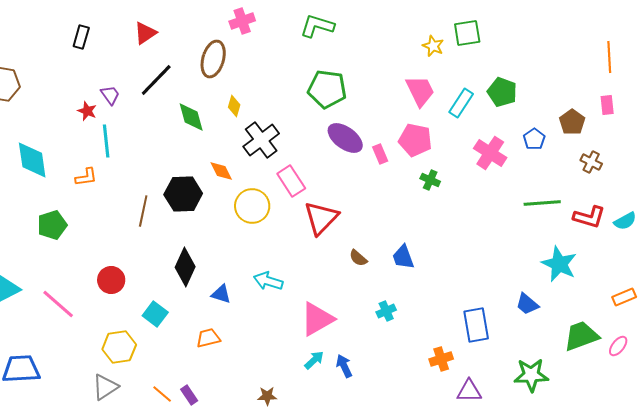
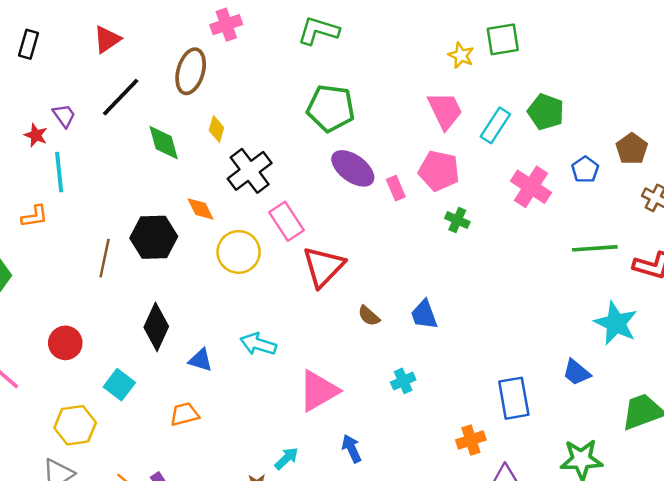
cyan arrow: (314, 360) -> (286, 458), moved

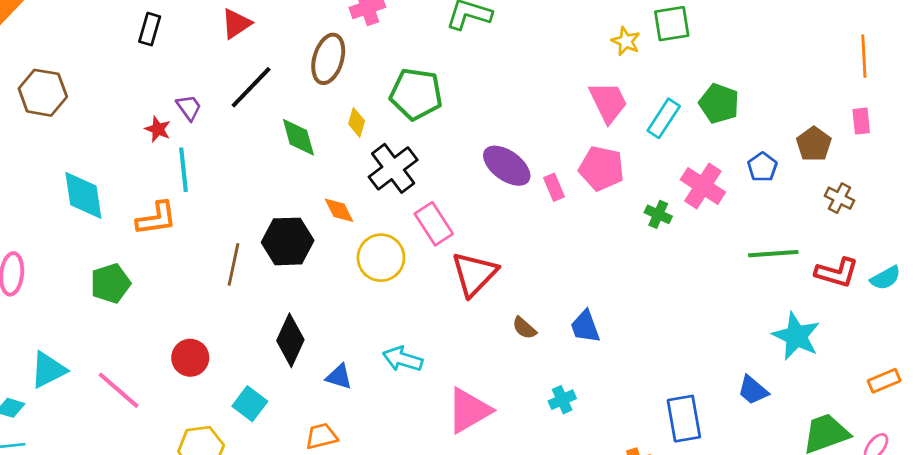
green pentagon: (331, 108) -> (416, 94), moved
orange L-shape: (35, 216) -> (156, 218), size x1.4
green cross: (457, 220) -> (658, 214), moved

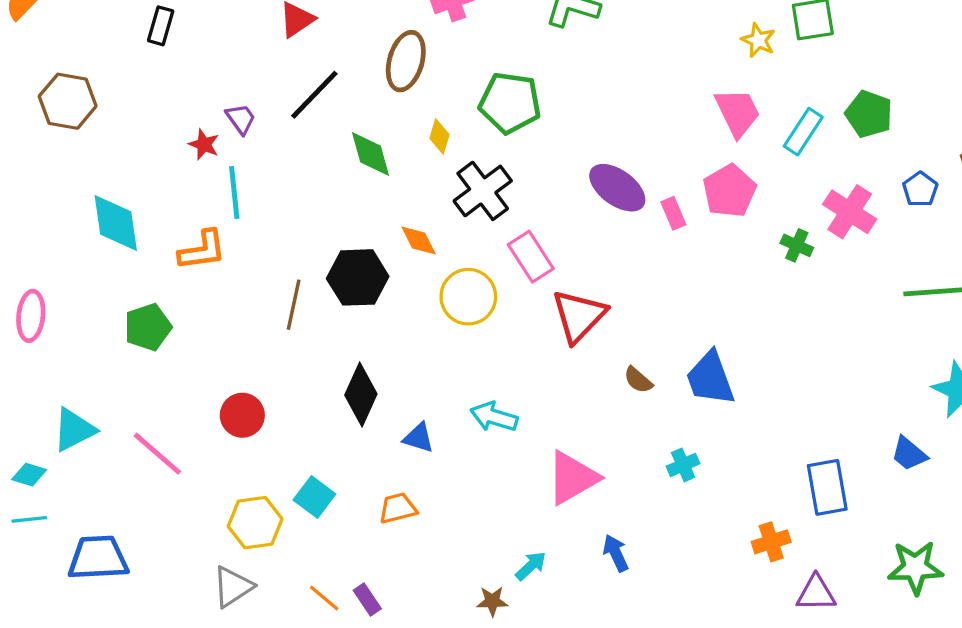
black rectangle: (150, 29) -> (161, 26), moved
pink pentagon: (601, 168) -> (729, 191), turned 30
blue trapezoid: (585, 327) -> (710, 378), size x1.4
cyan square: (250, 404) -> (314, 497), moved

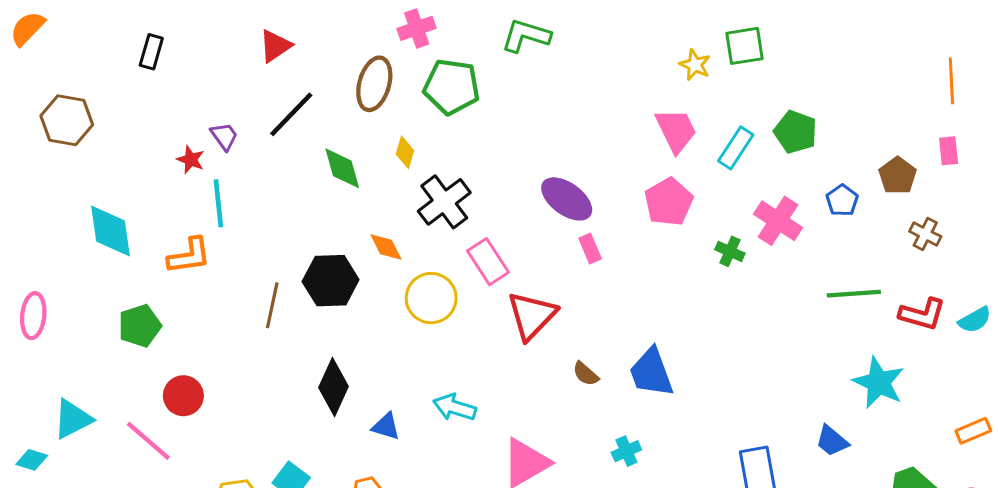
green pentagon: (510, 103) -> (452, 87), moved
pink rectangle: (673, 213) -> (590, 249), moved
red circle: (242, 415) -> (183, 396), moved

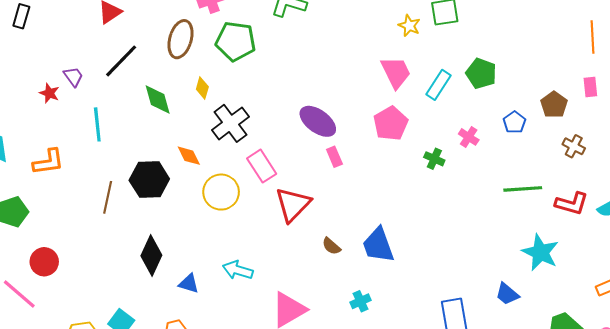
cyan line: (218, 203) -> (97, 124), moved
pink cross: (778, 221) -> (469, 137), size x0.6

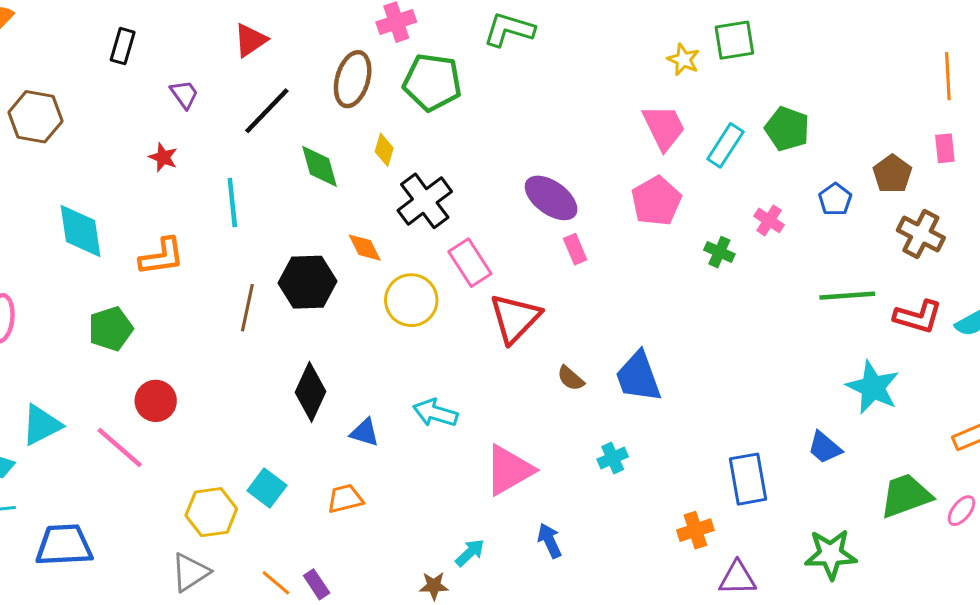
purple trapezoid: (73, 77) -> (184, 94), moved
brown cross: (574, 146) -> (921, 234), size x1.4

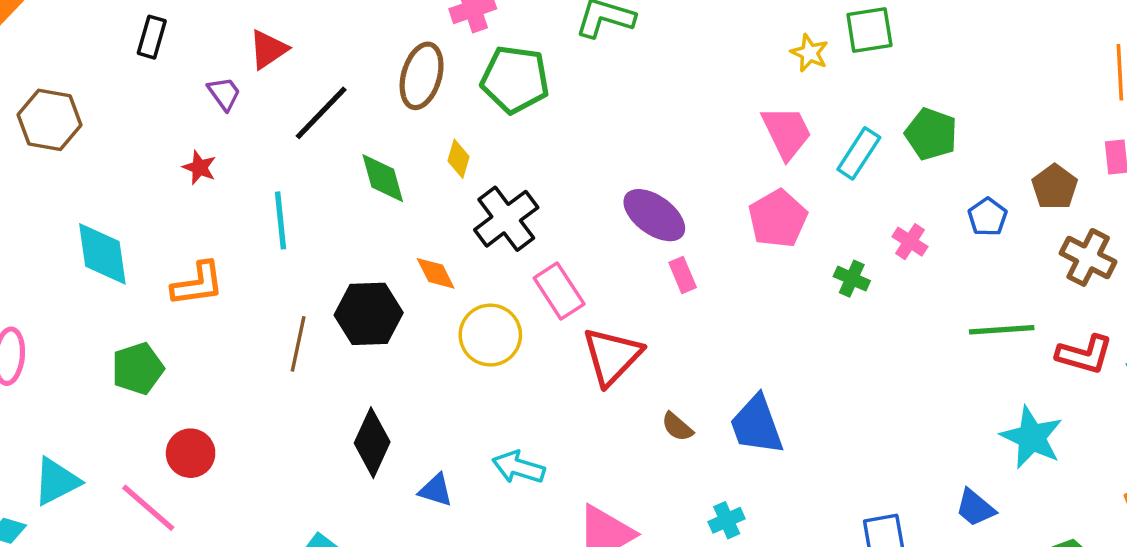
red triangle: (250, 40) -> (268, 49), moved

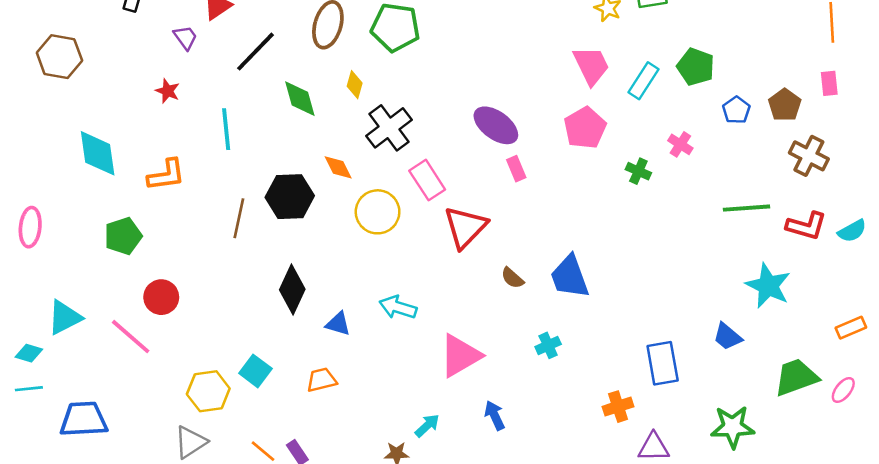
blue pentagon: (988, 217) -> (736, 110), moved

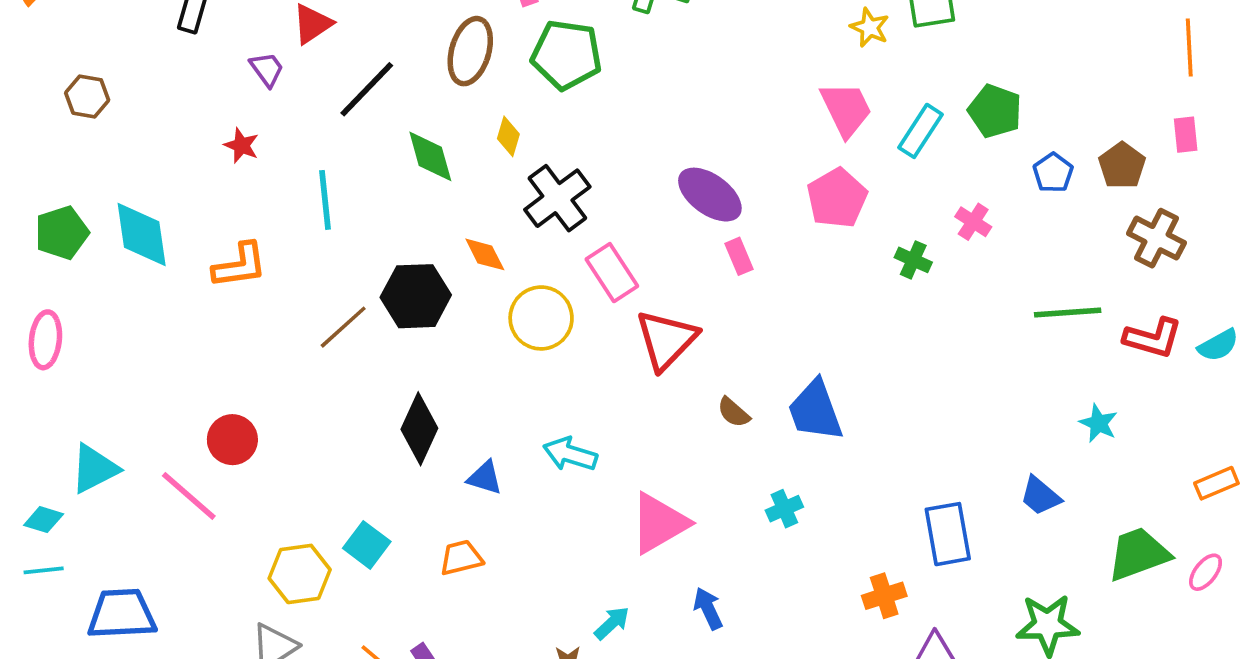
brown hexagon: (59, 57) -> (87, 96), size x0.7
brown line: (239, 218) -> (343, 327), turned 36
green pentagon: (123, 236) -> (62, 233), moved
cyan star: (768, 286) -> (1098, 423), size x0.6

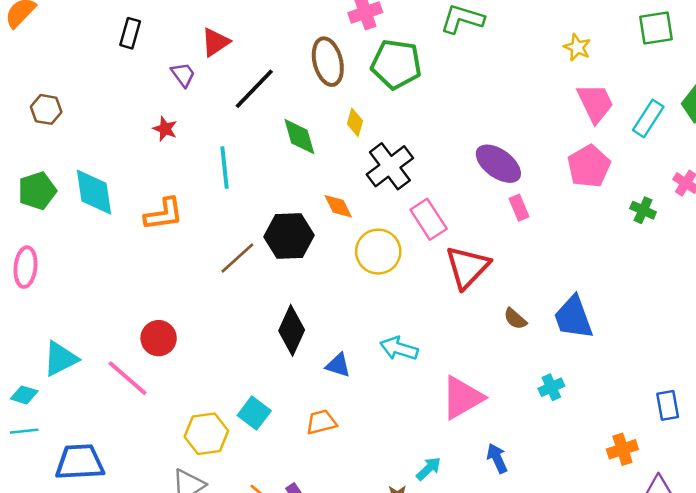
yellow star: (870, 27) -> (577, 47), moved
brown ellipse: (470, 51) -> (328, 62), turned -30
brown hexagon: (87, 96) -> (46, 109), moved
blue rectangle: (948, 534) -> (668, 405), size x0.7

